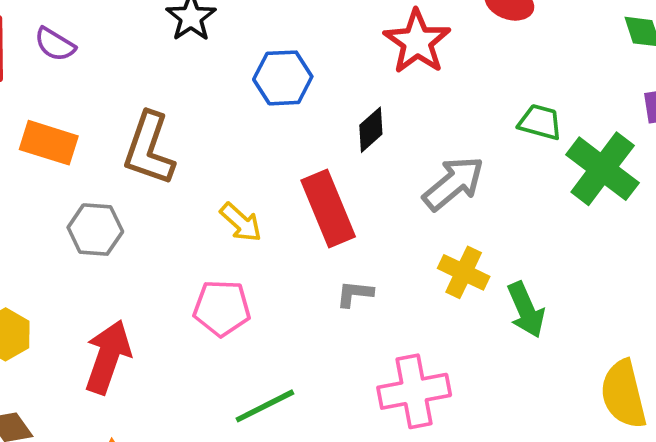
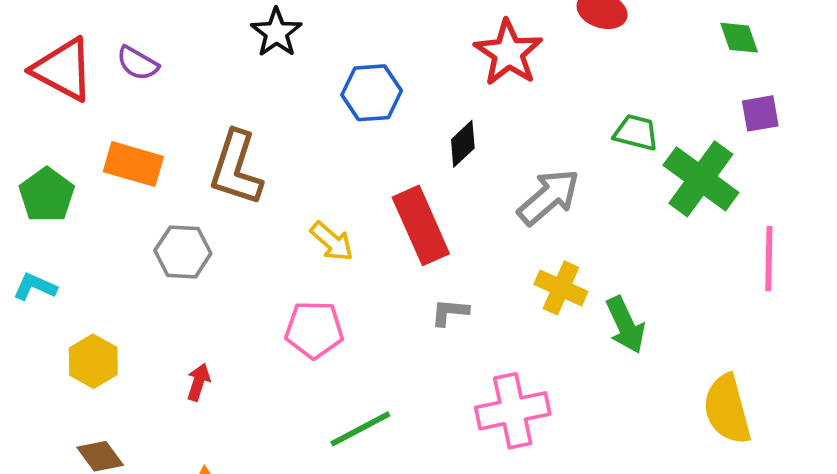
red arrow: (108, 357) -> (198, 382), size x0.5

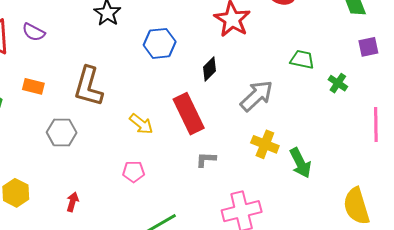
orange rectangle: (133, 164) -> (33, 86), size x0.7
green cross: (701, 179) -> (338, 83), size x0.5
pink pentagon: (314, 330) -> (134, 172), size x0.7

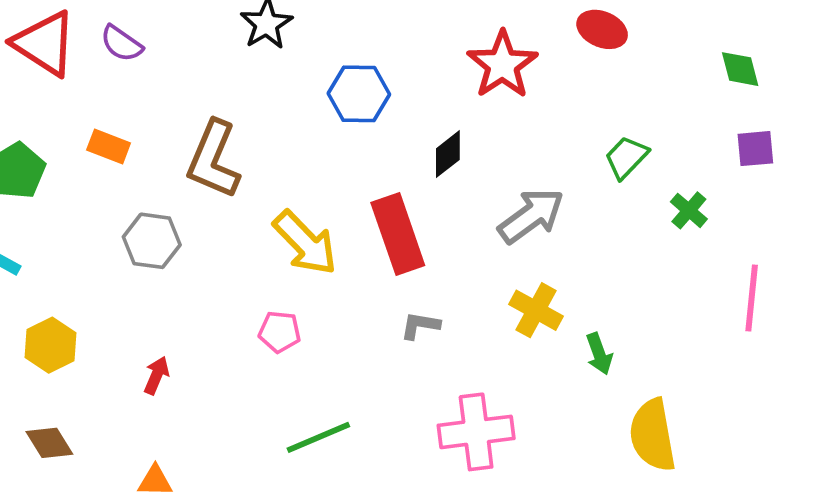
green trapezoid: (302, 60) -> (626, 157), turned -65
yellow arrow: (141, 124) -> (305, 243), size x1.5
green arrow: (300, 163) -> (599, 354), size x0.7
yellow semicircle: (356, 206) -> (653, 435), moved

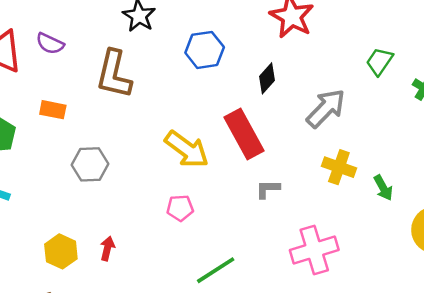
brown L-shape: (213, 159) -> (114, 74), moved
yellow hexagon: (50, 345) -> (61, 251), moved

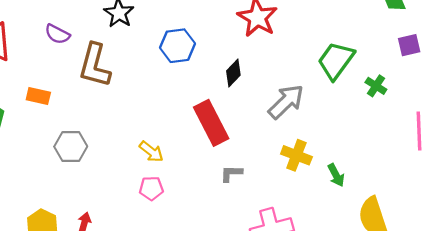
purple semicircle: (50, 44) -> (57, 34), moved
green trapezoid: (379, 61) -> (336, 61), size x1.5
yellow arrow: (187, 149) -> (151, 152), moved, size x0.6

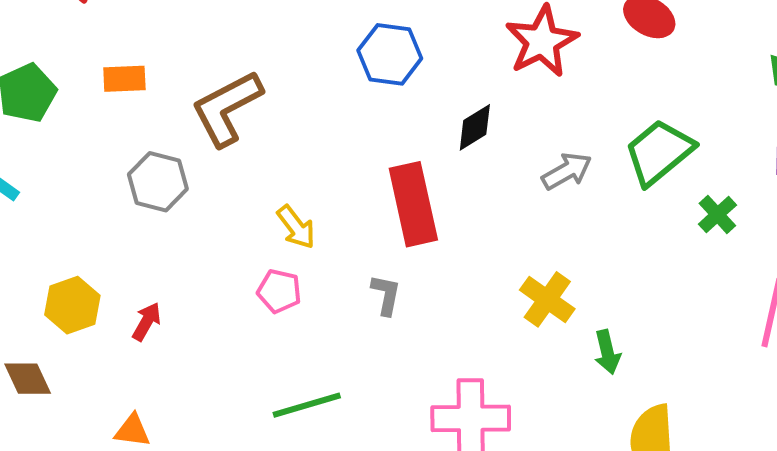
brown L-shape: (95, 65) -> (227, 108), moved, turned 33
orange rectangle: (38, 96) -> (124, 79), turned -30
gray arrow: (286, 102) -> (567, 171), moved, size x0.7
gray L-shape: (231, 173) -> (386, 295), moved, turned 85

